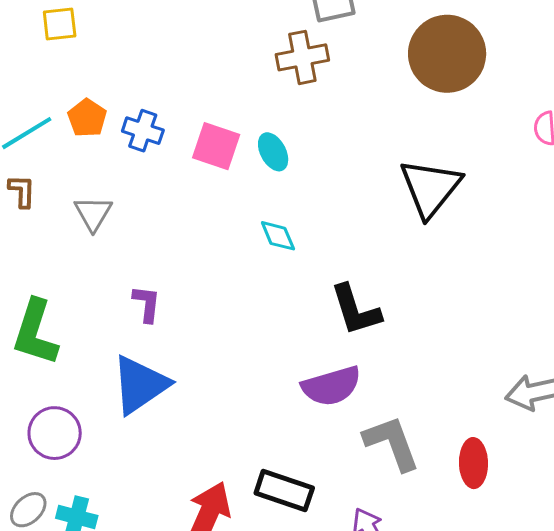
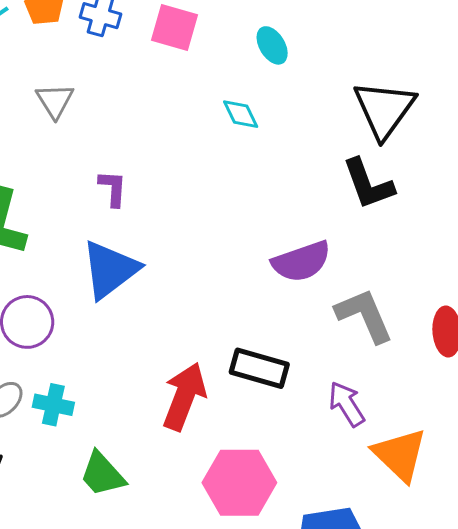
cyan ellipse: (273, 152) -> (272, 45), moved
black triangle: (430, 188) -> (384, 109), moved
black L-shape: (356, 310) -> (368, 184), moved

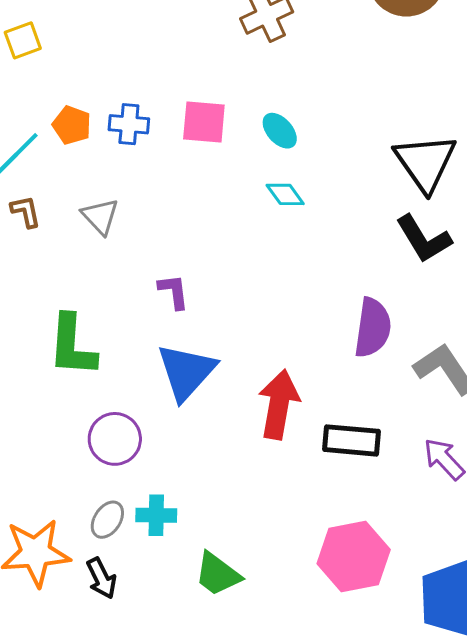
cyan ellipse: (272, 45) -> (280, 131), moved
purple semicircle: (301, 261) -> (373, 328), turned -52
red arrow: (184, 396) -> (279, 404), moved

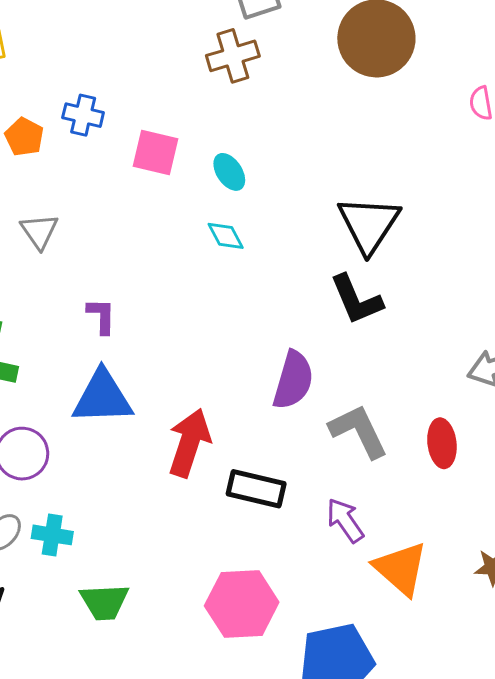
blue cross: (129, 124) -> (83, 115), moved
blue triangle: (186, 372) -> (102, 397), turned 38
green trapezoid: (217, 574) -> (104, 602), turned -48

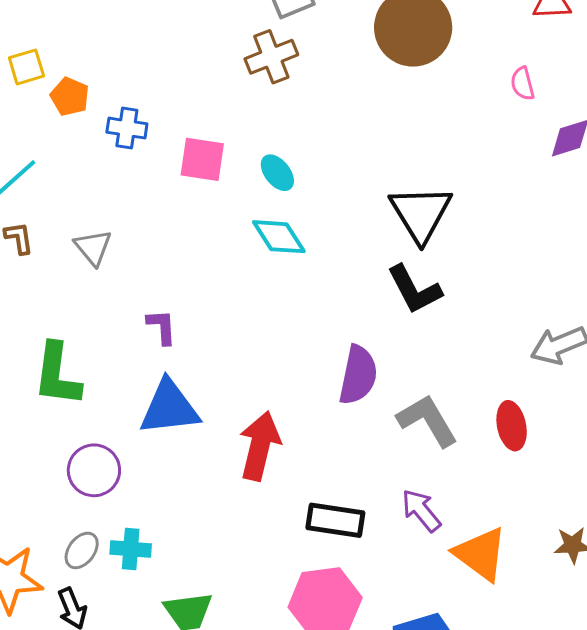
orange pentagon: (24, 137) -> (70, 97), moved
cyan diamond: (226, 236) -> (279, 237), size x1.4
black rectangle: (256, 489) -> (335, 520), moved

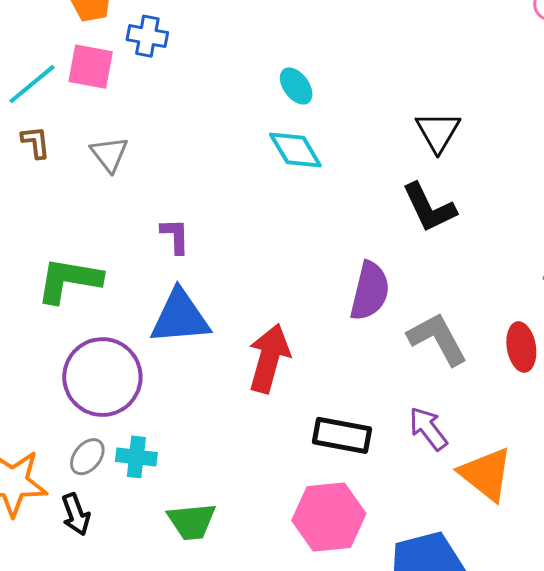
pink square: (202, 159) -> (91, 67), moved
black triangle: (421, 213) -> (438, 132), size x0.7
green L-shape: (57, 375) -> (69, 280), turned 90
purple circle: (94, 470) -> (102, 377), size x1.5

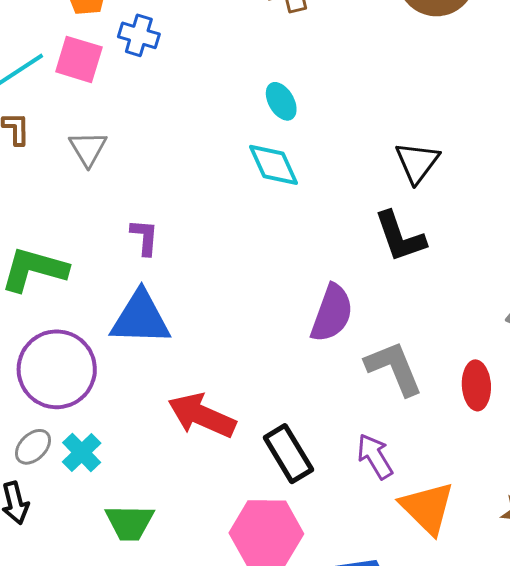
red arrow: (269, 358) -> (202, 415), moved, turned -88
black rectangle: (342, 435) -> (288, 454), turned 42
cyan cross: (136, 457) -> (82, 452), turned 33

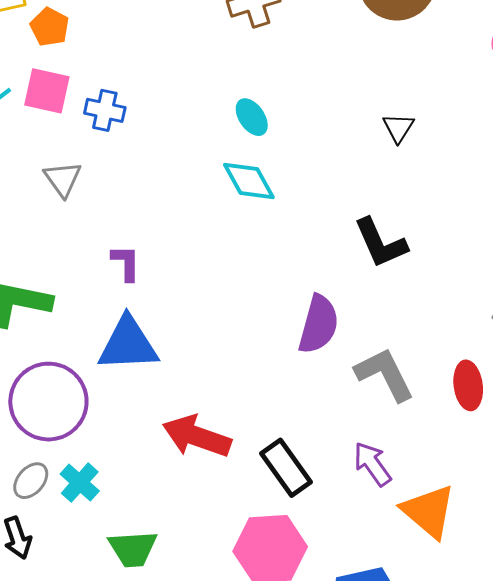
blue cross: (139, 35) -> (105, 110), moved
black triangle: (417, 162) -> (398, 128), moved, size x0.7

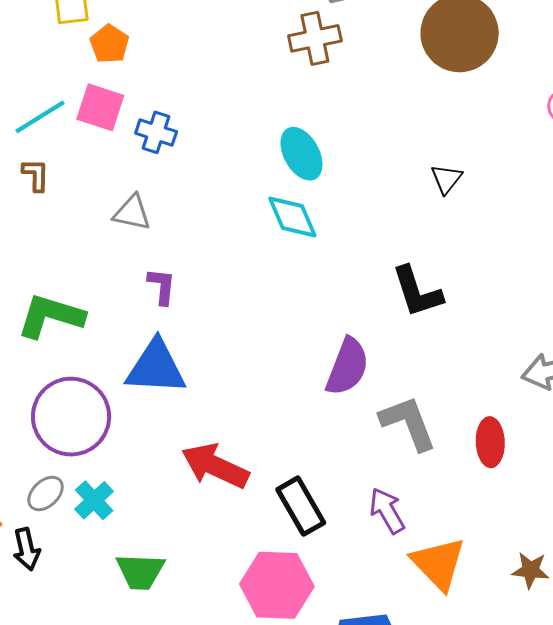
cyan ellipse: (252, 117) -> (301, 154), size x1.4
gray triangle: (63, 179) -> (132, 213), moved, turned -48

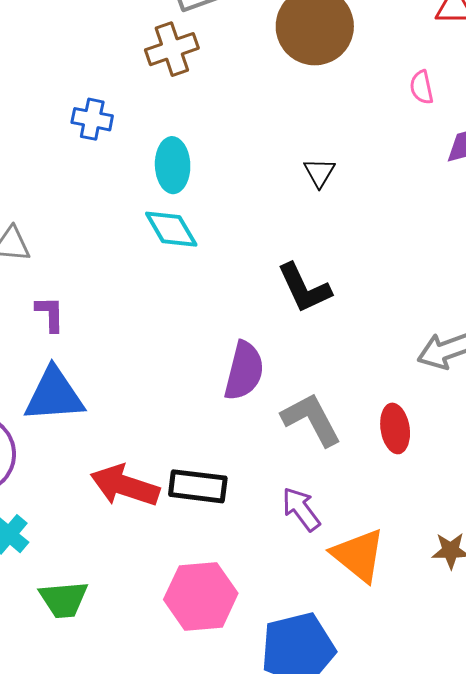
blue cross: (156, 132) -> (92, 119), moved
cyan ellipse: (301, 154) -> (173, 165), turned 34
black rectangle: (301, 506) -> (198, 486), moved, turned -46

